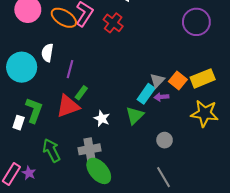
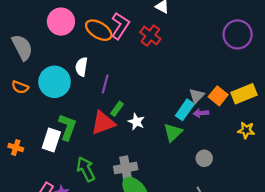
yellow star: (205, 113) -> (246, 130), size x0.6
white star: (102, 119) -> (136, 122), moved
white rectangle: (19, 123) -> (51, 140), size x1.5

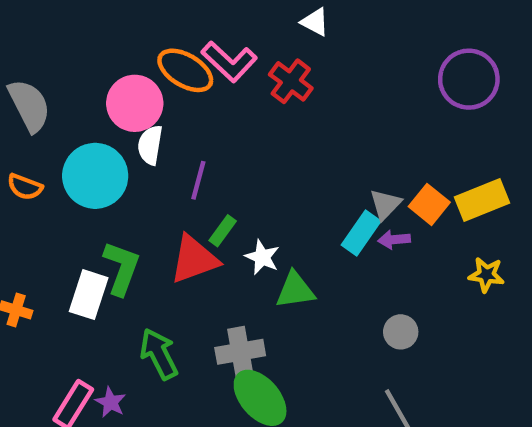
pink circle: (61, 22) -> (135, 103), moved
pink L-shape: (120, 26) -> (229, 62), turned 100
green triangle: (173, 132) -> (295, 290), moved, turned 36

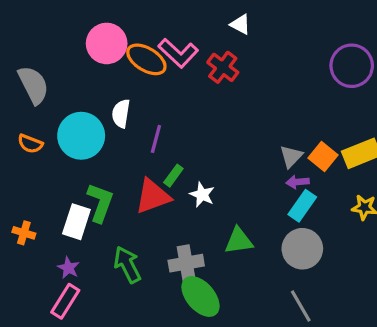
pink circle: (135, 103) -> (107, 43), moved
cyan rectangle: (361, 233) -> (302, 206), moved
green triangle: (295, 290) -> (239, 241), moved
gray circle: (401, 332) -> (302, 249), size x1.6
purple star: (111, 402) -> (68, 268), moved

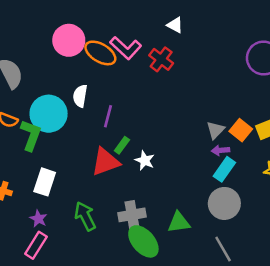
green L-shape: (100, 203) -> (31, 135), moved
green triangle: (239, 241) -> (179, 222), moved

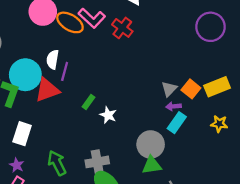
purple line: (108, 116) -> (65, 71), moved
red triangle: (105, 162) -> (47, 90), moved
gray circle: (224, 203) -> (151, 144), moved
green triangle: (179, 222) -> (152, 165), moved

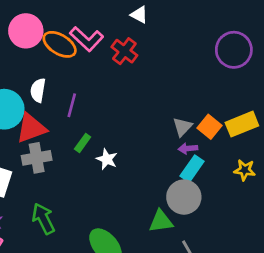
purple line: (65, 71) -> (72, 105), moved
gray circle: (151, 144) -> (184, 197), moved
gray cross: (97, 162) -> (37, 158), moved

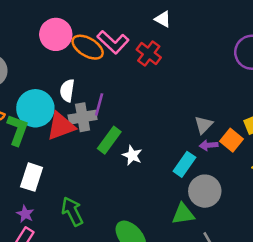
orange square: (210, 127) -> (232, 140), moved
green rectangle: (83, 143) -> (109, 140), size x1.5
gray cross: (37, 158) -> (83, 117), moved
cyan rectangle: (192, 169) -> (184, 164), moved

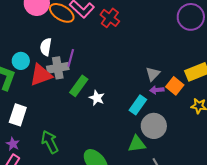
cyan circle: (35, 108) -> (21, 61), size x0.6

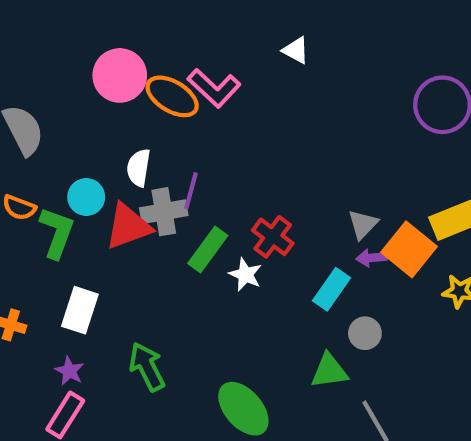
red cross: (110, 18) -> (273, 237), moved
orange square: (175, 86) -> (409, 249), size x1.4
gray circle: (154, 126) -> (365, 333), size x0.6

